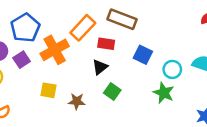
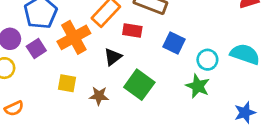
black triangle: (100, 67) -> (113, 57), moved
green square: (112, 92) -> (139, 85), size x1.5

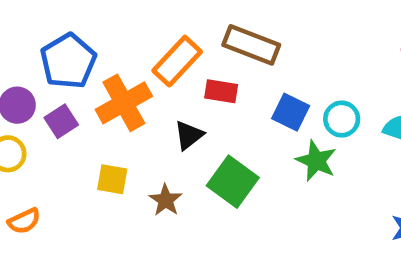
cyan circle: (207, 60) -> (342, 119), moved
green star: (198, 86) -> (316, 161), moved
brown star: (99, 96) -> (166, 200), turned 30

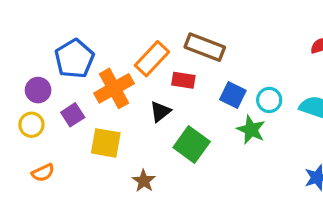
purple square: (61, 121) -> (73, 115), moved
yellow square: (112, 179) -> (106, 143), size x1.4
brown star: (166, 200) -> (144, 181), moved

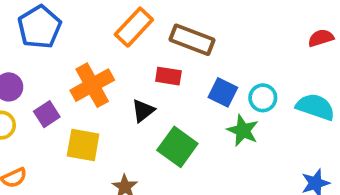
blue pentagon: (74, 59) -> (40, 27), moved
orange rectangle: (152, 59) -> (134, 27), moved

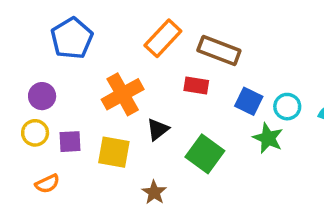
black triangle: (143, 111) -> (158, 129), moved
purple square: (47, 114) -> (70, 142), moved, turned 30

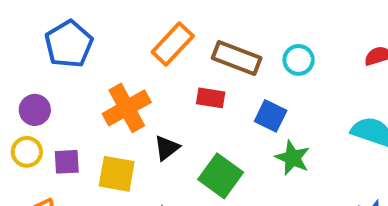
cyan circle: (287, 107) -> (299, 60), moved

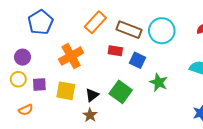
cyan circle: (299, 60) -> (162, 31), size x1.6
blue square: (271, 116) -> (137, 60), moved
black triangle: (167, 148) -> (92, 95), moved

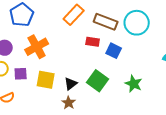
orange cross: (71, 56) -> (37, 47), moved
green star: (159, 82) -> (134, 84), moved

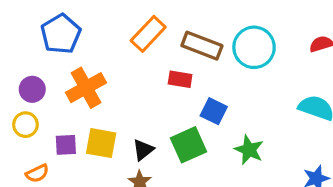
blue square: (114, 51) -> (214, 111), moved
purple square: (21, 74) -> (66, 145), moved
green square: (98, 81) -> (188, 145), turned 30

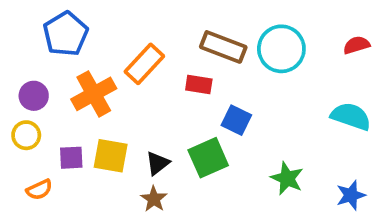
orange rectangle: (148, 34) -> (144, 64), moved
green star: (249, 150) -> (287, 178), moved

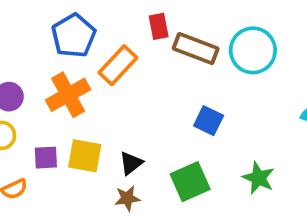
blue pentagon: (66, 34) -> (74, 36), moved
red rectangle: (199, 85) -> (159, 26), moved, turned 70
green square: (208, 158) -> (190, 182), moved
brown star: (154, 199) -> (127, 198), turned 30

